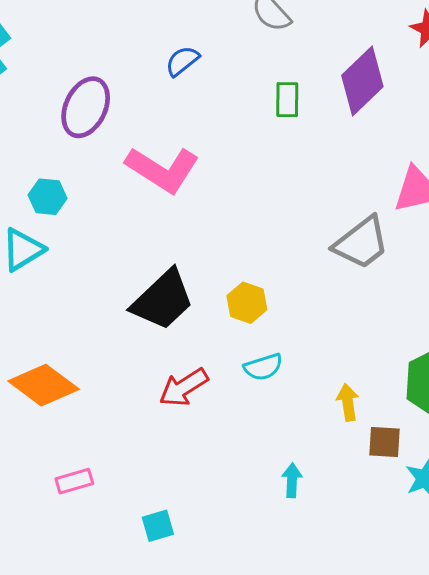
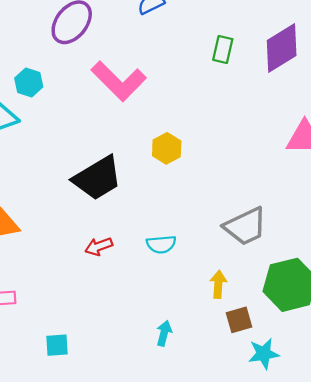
gray trapezoid: (361, 243) -> (245, 226), moved
yellow hexagon: (247, 303) -> (167, 148), moved
red arrow: (184, 387) -> (99, 246), size x0.7
brown square: (384, 442) -> (239, 320), turned -32

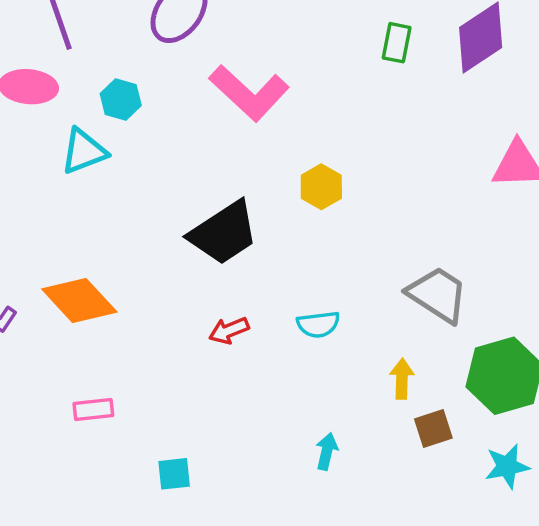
gray trapezoid: (245, 226) -> (438, 295), turned -120
cyan star: (264, 354) -> (507, 466), moved

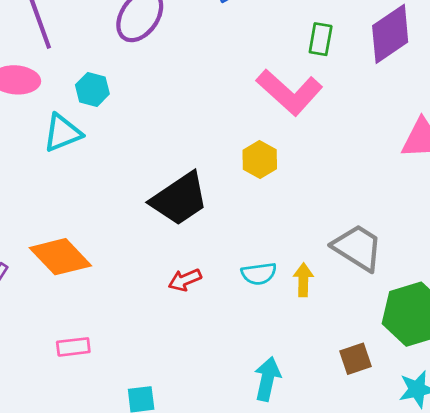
pink L-shape: (249, 93) -> (290, 92), moved
yellow arrow: (402, 379) -> (303, 280), moved
cyan arrow: (327, 451) -> (267, 379), size x1.4

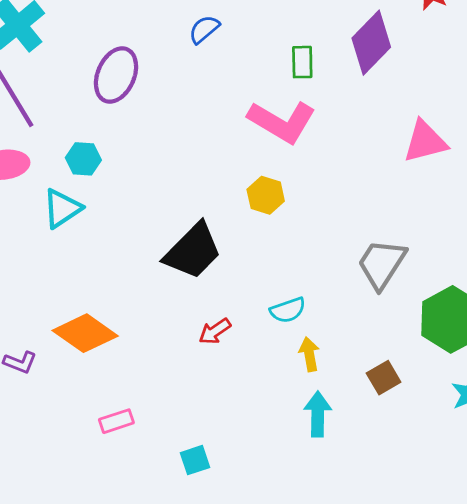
gray trapezoid: (358, 248) -> (382, 264), turned -78
yellow arrow: (303, 280) -> (309, 354), moved
brown square: (356, 359) -> (384, 378), moved

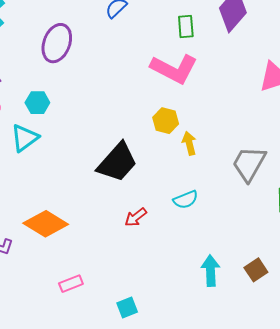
yellow arrow: (309, 354) -> (189, 143), moved
brown square: (384, 378) -> (256, 270), moved

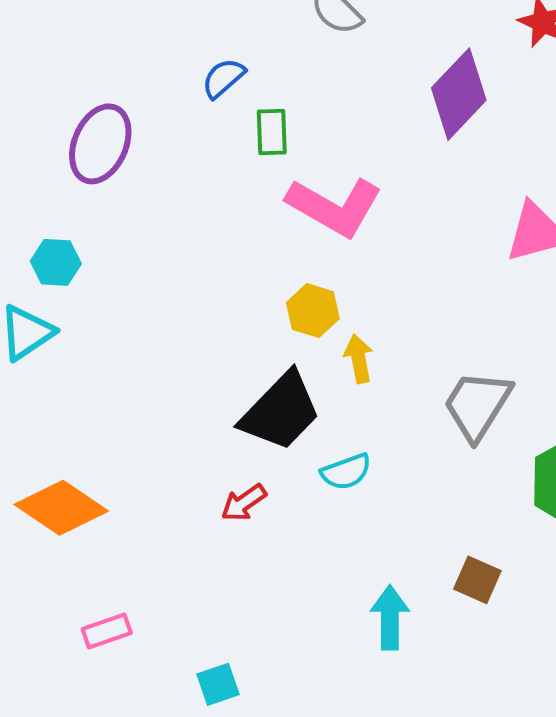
green rectangle: (186, 27) -> (272, 132), moved
black trapezoid: (117, 162) -> (281, 411), moved
brown square: (256, 270) -> (477, 580), moved, turned -35

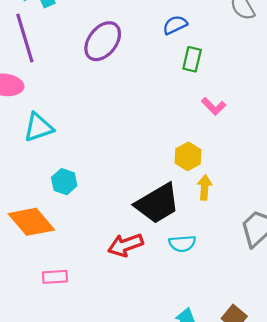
pink L-shape: (334, 207) -> (214, 106), size x0.5
cyan hexagon: (56, 262) -> (64, 182), moved
red arrow: (244, 503) -> (125, 245), size x1.4
pink rectangle: (107, 631) -> (55, 277), moved

